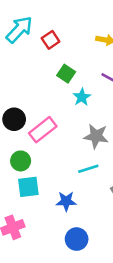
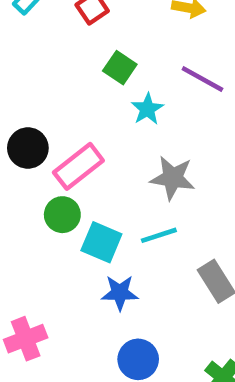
green circle: (21, 161) -> (62, 215), moved
cyan square: (28, 187) -> (101, 242), moved, turned 30

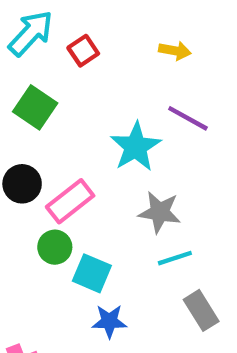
green square: (120, 68) -> (35, 107), moved, size x1.4
cyan star: (147, 109) -> (136, 147), size x1.6
cyan line: (159, 235) -> (175, 258), moved

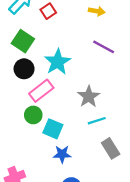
cyan star: (136, 147) -> (57, 62), moved
black circle: (22, 184) -> (24, 69), moved
gray star: (160, 212) -> (89, 97), turned 30

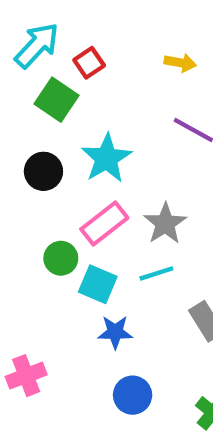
green square: (23, 41) -> (56, 100), moved
pink rectangle: (41, 91) -> (104, 223), moved
cyan line: (97, 121) -> (156, 273), moved

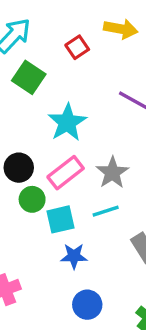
red square: (89, 63) -> (77, 47), moved
yellow arrow: (180, 63) -> (121, 29), moved, size x1.4
black circle: (43, 171) -> (19, 168), moved
cyan square: (98, 284) -> (61, 219), turned -36

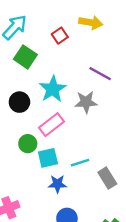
black circle: (19, 168) -> (19, 102), moved
gray star: (112, 173) -> (86, 102), moved, turned 30
cyan line: (106, 211) -> (80, 163), moved

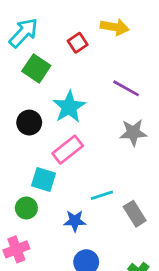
gray star: (86, 102) -> (133, 133), moved
green circle: (28, 144) -> (26, 208), moved
cyan square: (48, 158) -> (43, 180), moved, turned 30

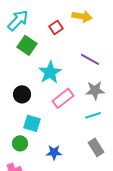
black circle: (29, 123) -> (22, 94), moved
pink rectangle: (68, 150) -> (63, 98), moved
cyan line: (102, 195) -> (93, 115), moved

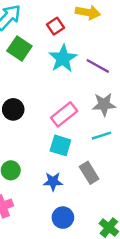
cyan star: (50, 72) -> (63, 58), moved
cyan square: (32, 123) -> (60, 145), moved
gray rectangle: (96, 147) -> (89, 173), moved

